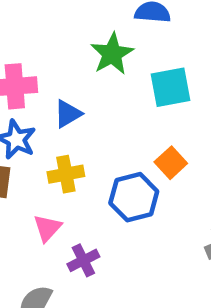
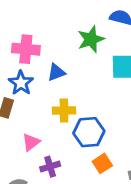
orange square: (171, 163) -> (102, 163), moved
yellow cross: (66, 174) -> (64, 111), moved

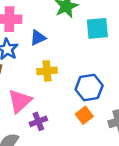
blue hexagon: (89, 132) -> (89, 88), moved
pink triangle: (31, 142) -> (20, 101), size x1.5

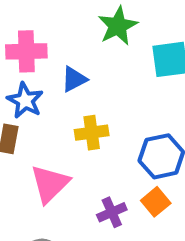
purple cross: (38, 121) -> (112, 212), moved

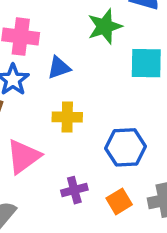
orange square: (156, 202) -> (119, 201), moved

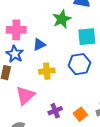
blue hexagon: (126, 147) -> (79, 64), moved

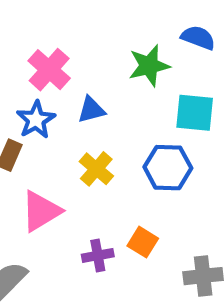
pink cross: (16, 30) -> (49, 70), turned 30
yellow cross: (47, 71) -> (96, 169), turned 35
orange square: (80, 114) -> (143, 242), moved, turned -32

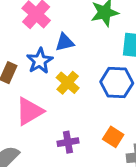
blue star: (36, 120) -> (40, 61), moved
orange square: (143, 242) -> (113, 137), moved

